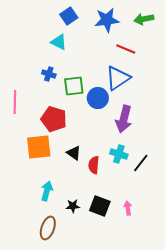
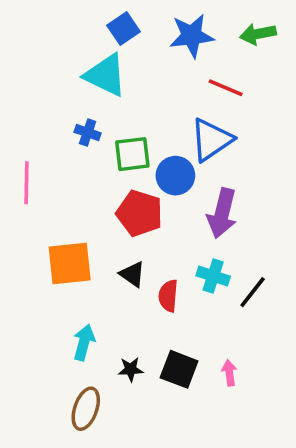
cyan triangle: (59, 42) -> (105, 75), size x1.5
red pentagon: (54, 119) -> (140, 213), moved

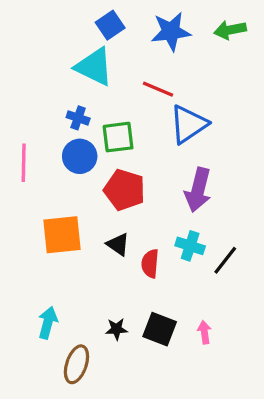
red line: (226, 88) -> (158, 89), moved
blue circle: (175, 176) -> (80, 156), moved
cyan arrow: (84, 342) -> (48, 323), moved

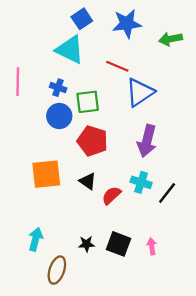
green arrow: (230, 30) -> (171, 39), moved
pink line: (24, 163) -> (18, 82), moved
red semicircle: (150, 264) -> (111, 195), turned 42

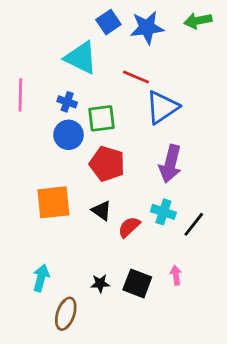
blue square: (82, 19) -> (108, 22), moved
green arrow: (171, 39) -> (198, 21), moved
pink arrow: (152, 246) -> (176, 275), moved

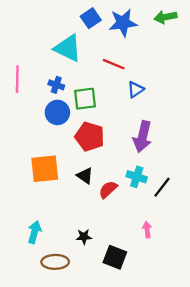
blue triangle: (162, 107) -> (136, 89), size x0.6
black square: (137, 283) -> (115, 257), moved
brown ellipse: (66, 314) -> (55, 262), turned 70

